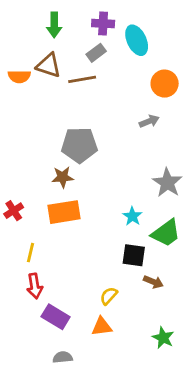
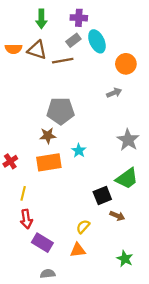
cyan ellipse: (137, 40) -> (97, 41), moved
orange semicircle: (19, 77) -> (13, 49), moved
cyan star: (132, 216) -> (79, 151), moved
black square: (134, 255) -> (102, 196), turned -30

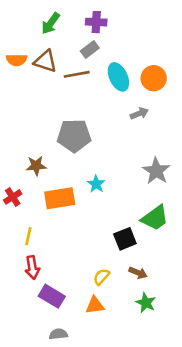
green arrow: (41, 19) -> (51, 23), turned 36
cyan ellipse: (97, 41) -> (118, 77), moved
brown star: (48, 136) -> (36, 166), moved
brown arrow: (117, 216) -> (138, 273), moved
green star: (125, 259) -> (146, 303), moved

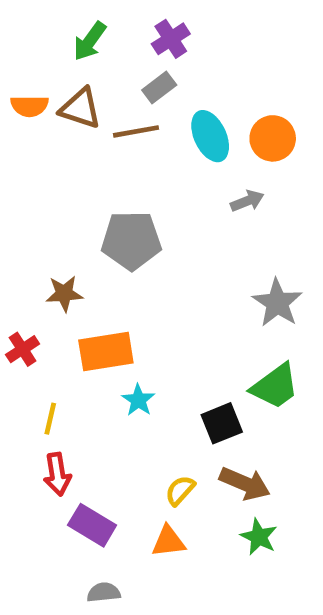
purple cross: (96, 22) -> (171, 39), turned -36
cyan star: (96, 184) -> (138, 400), moved
brown arrow: (138, 273) -> (245, 484), size x1.5

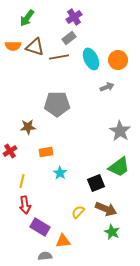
green arrow: (90, 41) -> (27, 18), moved
orange rectangle: (106, 352) -> (46, 152), size x0.6
orange triangle: (168, 541) -> (63, 241), moved

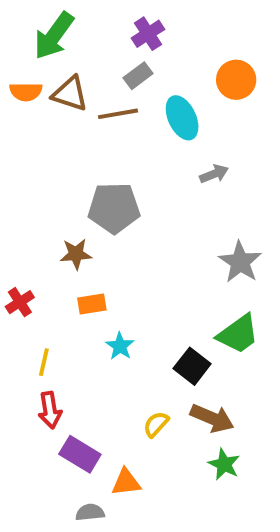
green arrow: (27, 18) -> (54, 36), size x1.4
orange circle: (118, 60) -> (236, 80), moved
brown star: (28, 127) -> (76, 254), moved
black square: (96, 183) -> (192, 366), turned -30

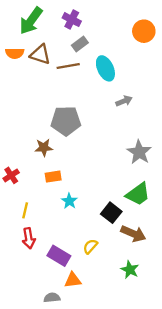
purple cross: (148, 34) -> (72, 20), moved, turned -30
orange circle: (236, 80) -> (144, 31), moved
brown arrow: (212, 418) -> (133, 234), moved
purple rectangle: (80, 454) -> (59, 256), moved

